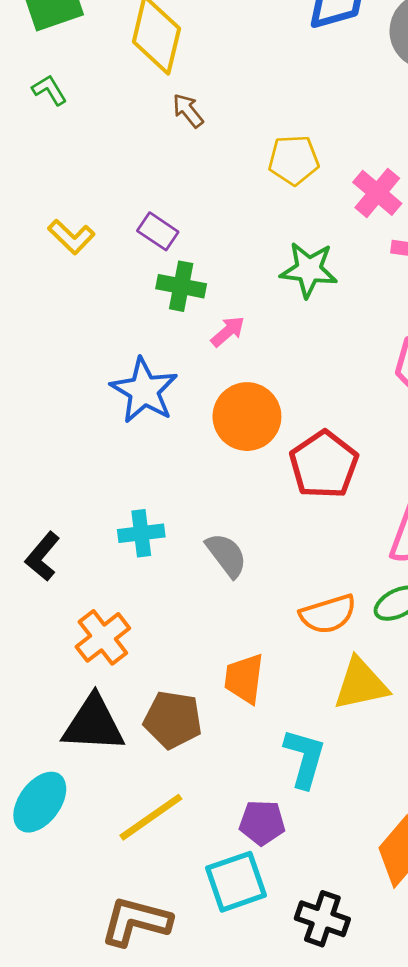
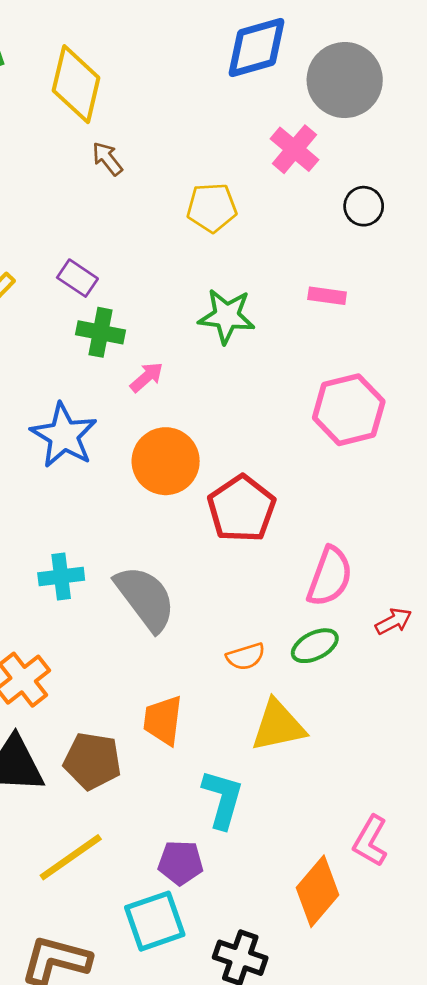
pink cross: (377, 193) -> (294, 149), moved
gray semicircle: (226, 555) -> (145, 598), size x1.5
orange semicircle: (328, 614) -> (246, 657), size x0.7

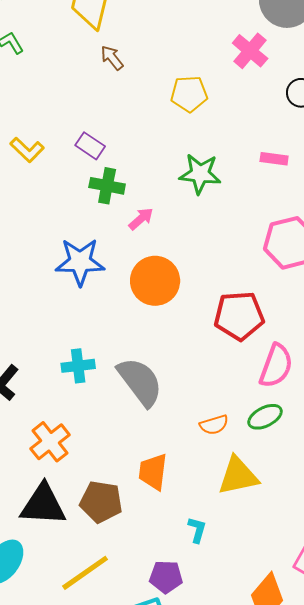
blue star: (64, 435) -> (80, 262), turned -30
red pentagon: (242, 509) -> (239, 316), moved, turned 30
cyan L-shape: (223, 799) -> (197, 530), size x0.6

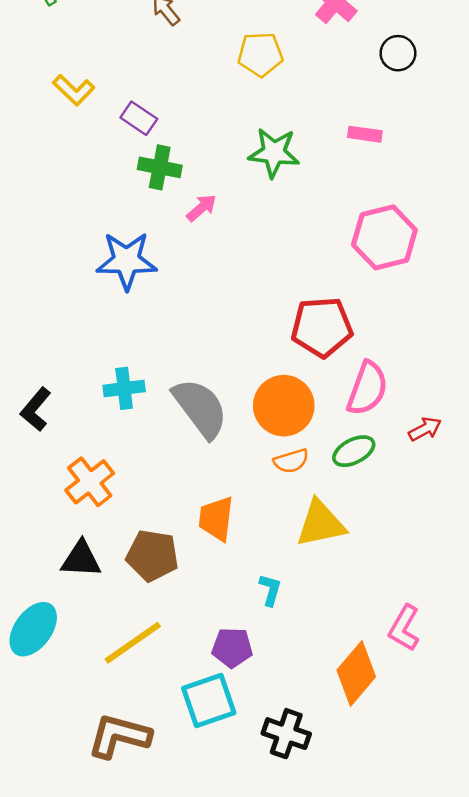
yellow L-shape: (27, 150) -> (74, 90), moved
orange circle: (155, 281) -> (284, 406), moved
black triangle: (43, 505) -> (81, 559), size x0.7

